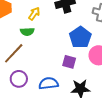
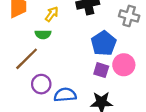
purple square: (69, 62) -> (101, 70), moved
purple circle: (19, 79) -> (41, 84), moved

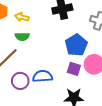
yellow arrow: (52, 14) -> (22, 17), moved, turned -112
blue semicircle: (65, 95) -> (42, 76), moved

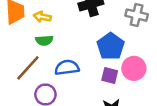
blue semicircle: (42, 76) -> (67, 68), moved

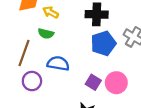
blue pentagon: (111, 46) -> (103, 43), moved
brown line: (28, 68) -> (24, 53), turned -40

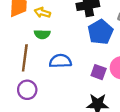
purple circle: (32, 81) -> (27, 90), moved

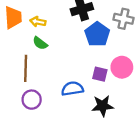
green semicircle: (42, 34) -> (40, 43), turned 42
blue semicircle: (60, 61) -> (72, 89), moved

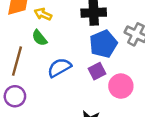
purple square: (100, 74) -> (97, 71), moved, turned 35
blue semicircle: (72, 89) -> (59, 68), moved, turned -35

